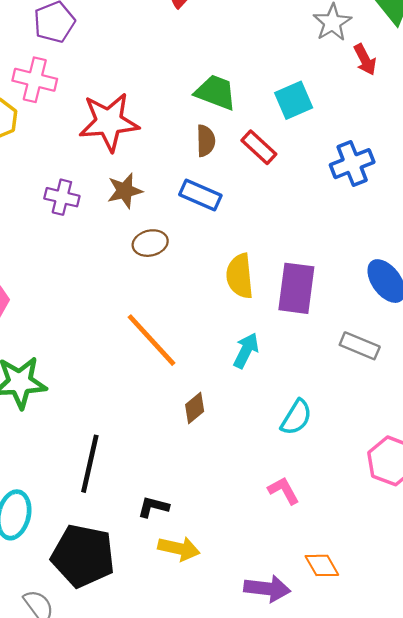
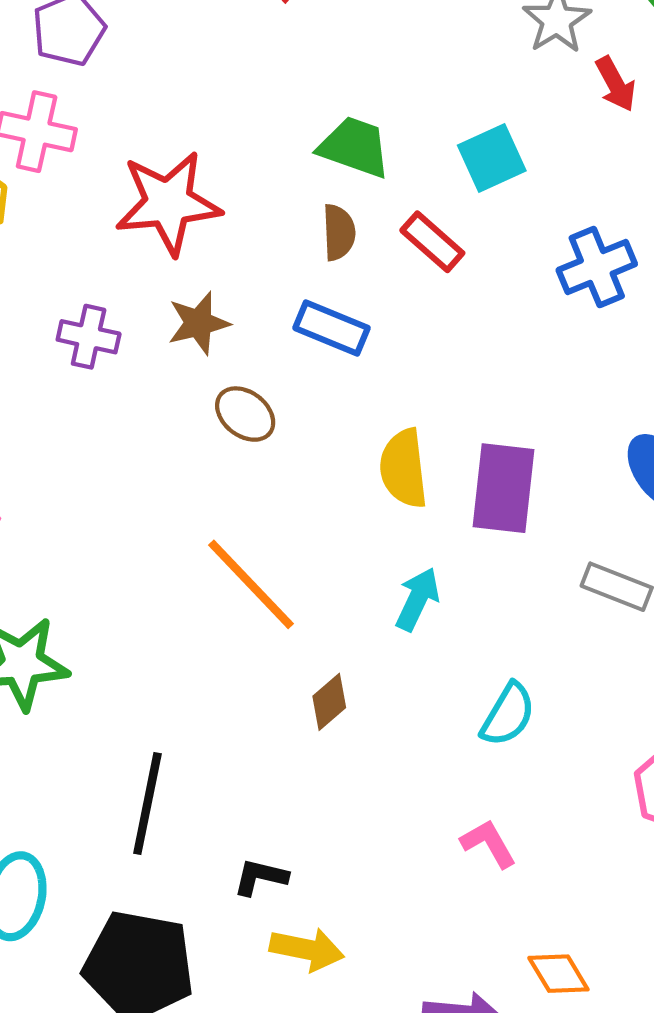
brown ellipse: (150, 243) -> (245, 414), turned 52

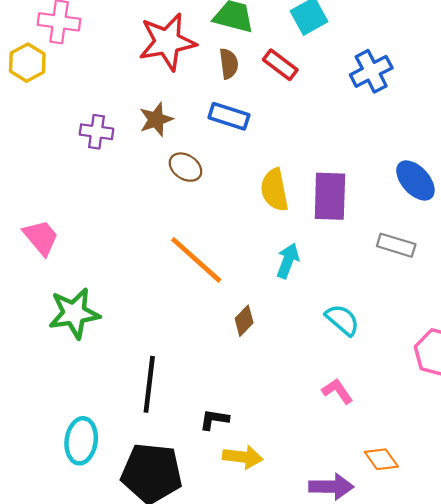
red star: (168, 203) -> (167, 42), moved
cyan semicircle: (508, 715) -> (342, 320), turned -75

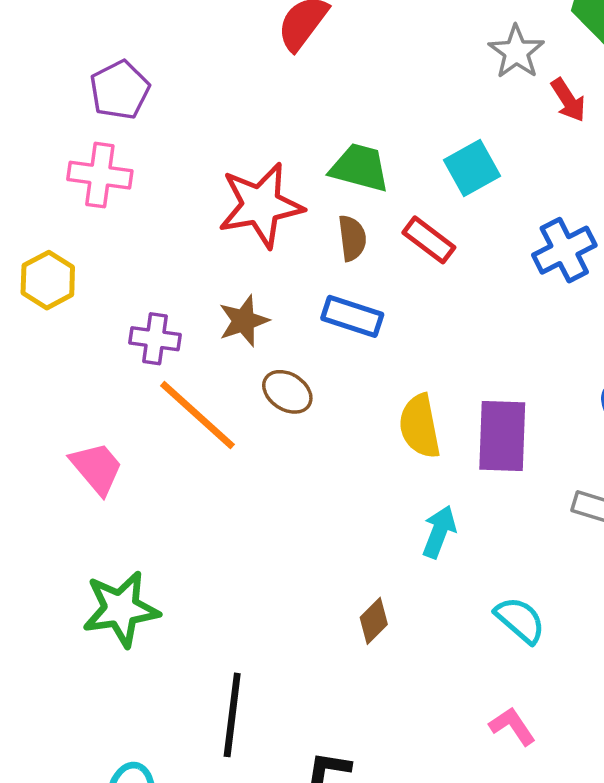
yellow hexagon: (27, 63) -> (48, 280), moved
pink trapezoid: (41, 237) -> (97, 468), moved
orange line: (196, 260) -> (197, 415), moved

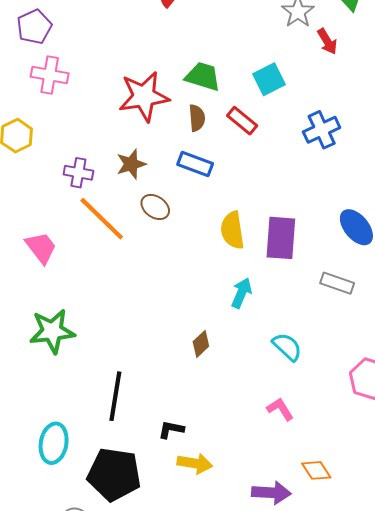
purple pentagon: (120, 90) -> (34, 27), moved

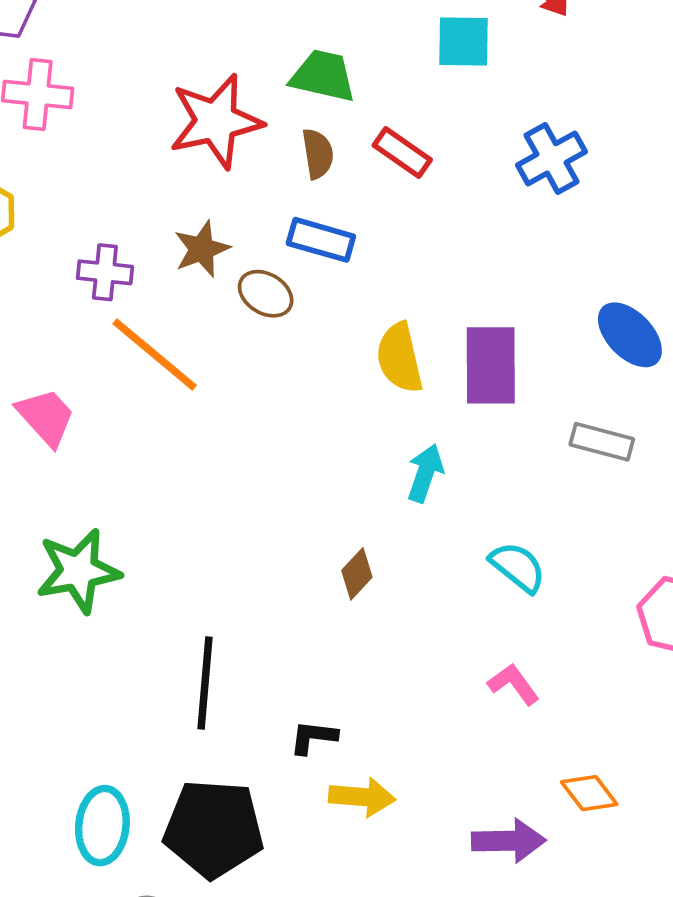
cyan square: (269, 79) -> (464, 41), moved, turned 32
brown ellipse: (155, 207) -> (266, 294), moved
cyan ellipse: (54, 443) -> (102, 826), moved

